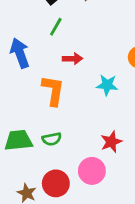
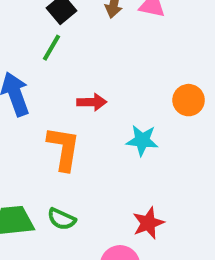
green line: (56, 27) -> (51, 48), moved
green semicircle: (52, 139) -> (62, 219), turned 36

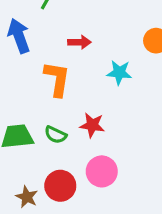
red star: (148, 223) -> (92, 125), moved, turned 30

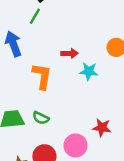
red arrow: (79, 42) -> (70, 53), moved
red star: (92, 125) -> (102, 128), moved

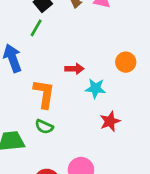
green semicircle: (41, 118) -> (44, 127), moved
red star: (102, 128) -> (110, 121), moved, turned -30

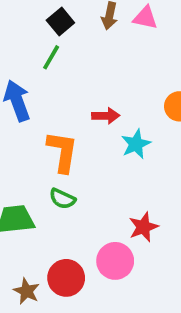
cyan star: (95, 88) -> (136, 144), turned -30
red star: (110, 121) -> (143, 227), moved

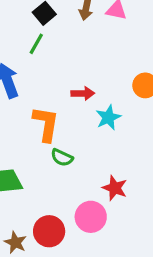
green semicircle: (62, 199) -> (62, 158), moved
red star: (143, 227) -> (115, 188), turned -30

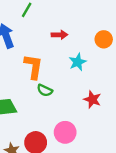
red arrow: (83, 93) -> (59, 35), moved
red star: (115, 188) -> (92, 99), moved

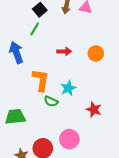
orange circle: (104, 39) -> (96, 53), moved
cyan star: (78, 62) -> (68, 88), moved

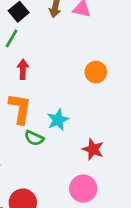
red arrow: (64, 51) -> (23, 69), moved, turned -88
pink circle: (69, 139) -> (83, 189), moved

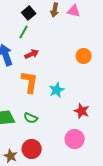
red arrow: (23, 69) -> (32, 54), turned 64
green semicircle: (34, 138) -> (31, 118), moved

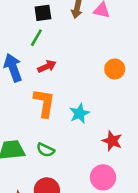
black square: (29, 13) -> (43, 13), turned 32

